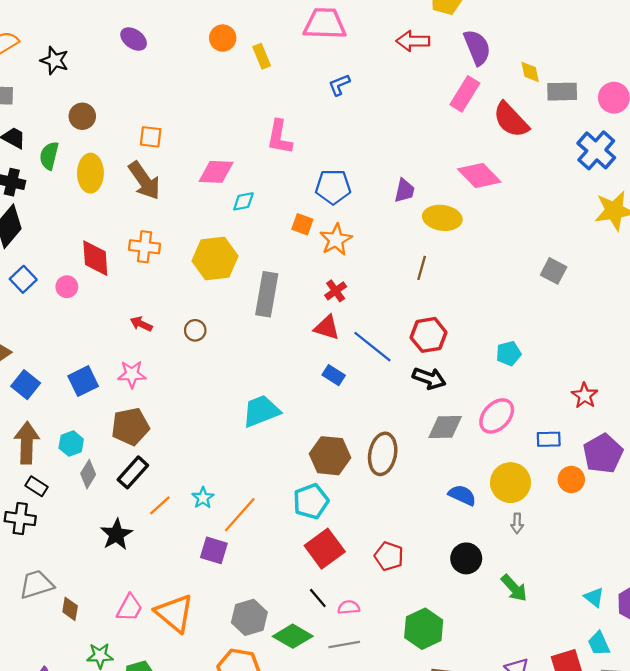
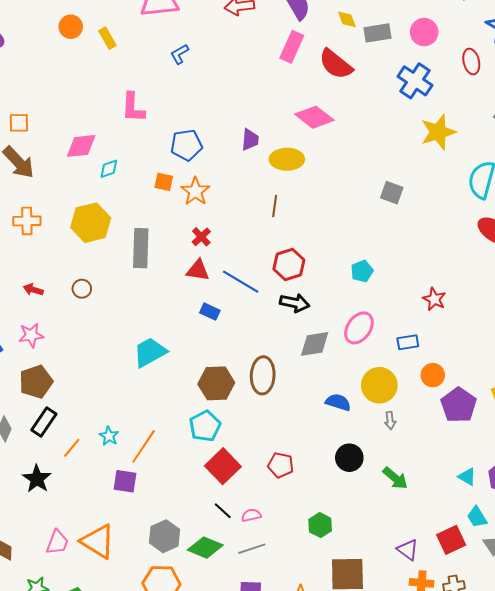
purple pentagon: (603, 454) -> (459, 405), moved
green hexagon: (424, 629) -> (320, 525), size x0.7

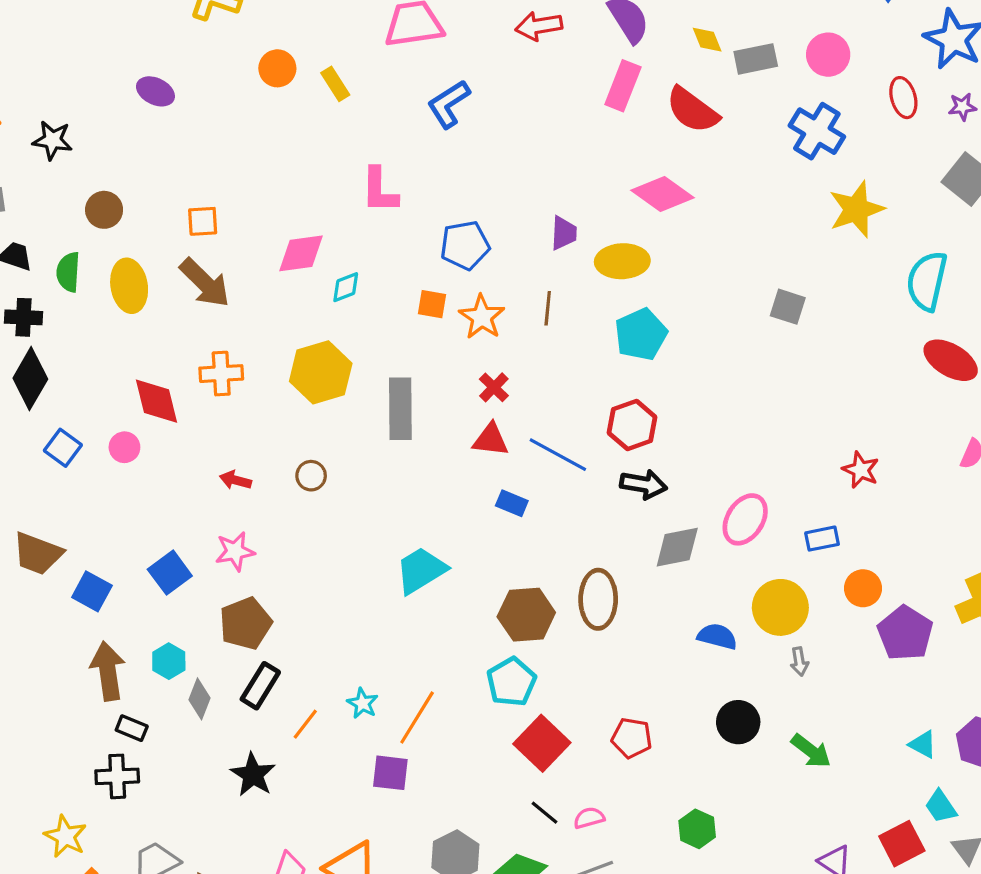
blue L-shape: (180, 54) -> (449, 104), size x1.5
brown line: (275, 206) -> (548, 308), moved
cyan pentagon: (362, 271) -> (641, 334), moved, size x1.5

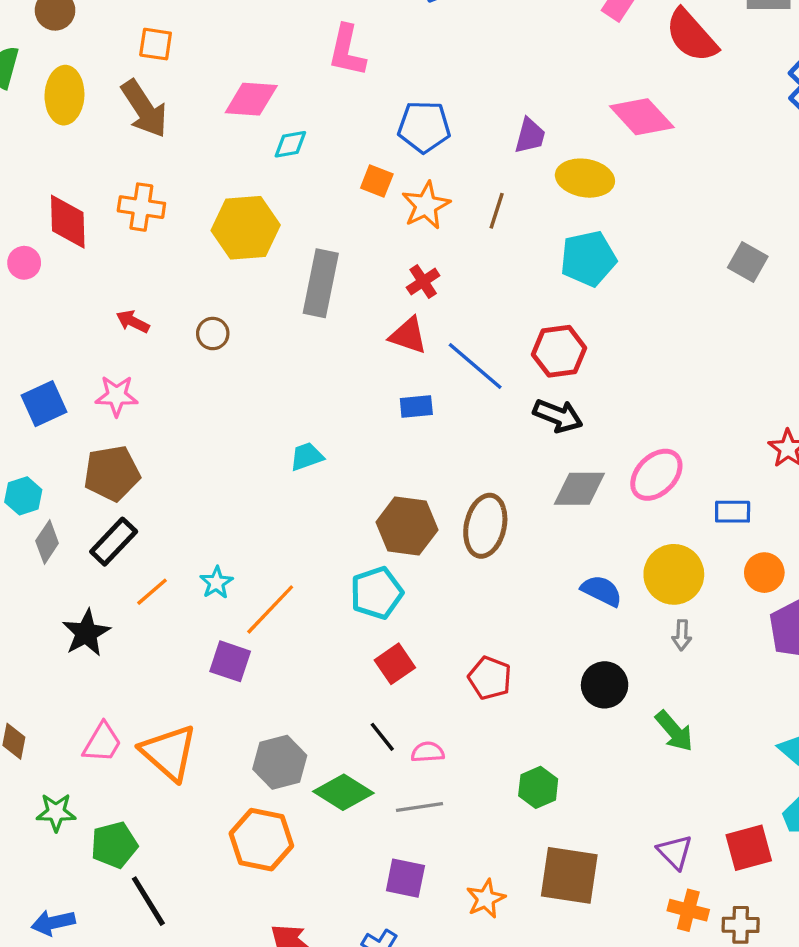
blue rectangle: (512, 503) -> (416, 407), turned -40
cyan trapezoid: (421, 570) -> (307, 457), size x0.6
red square: (542, 743) -> (395, 664), size x0.7

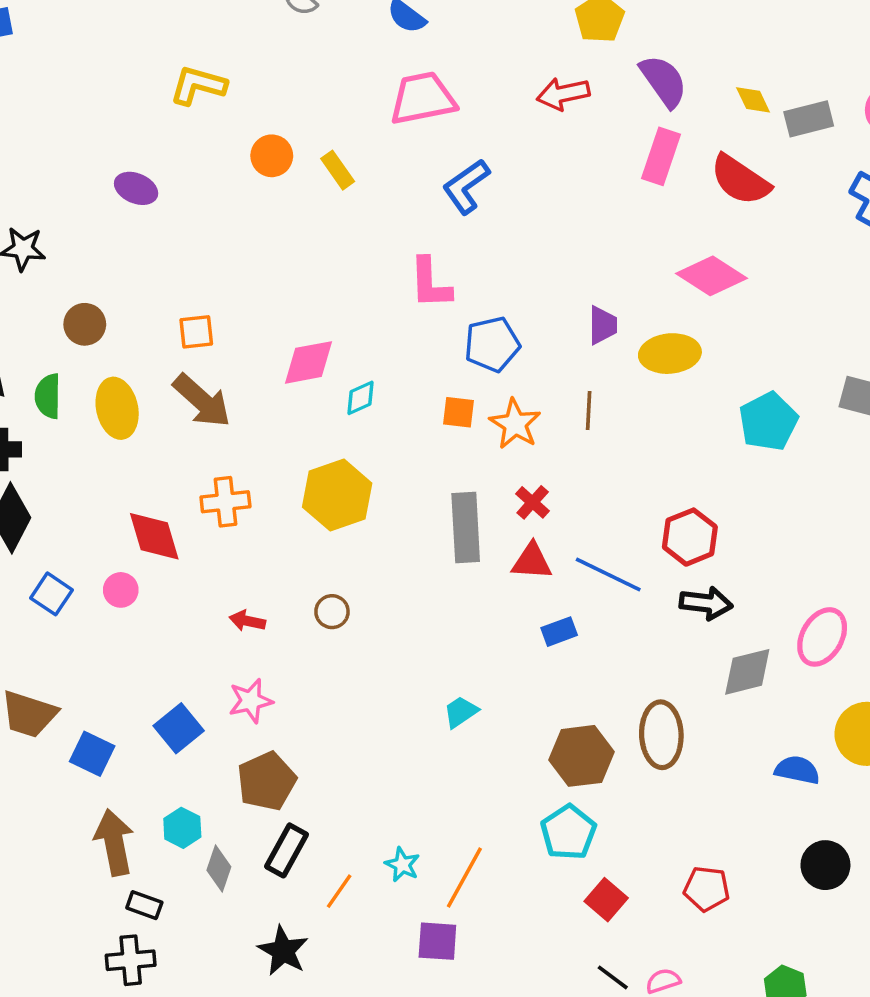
pink L-shape: (347, 51) -> (430, 283), moved
cyan pentagon: (588, 259) -> (768, 421), moved
gray rectangle: (321, 283) -> (466, 527), moved

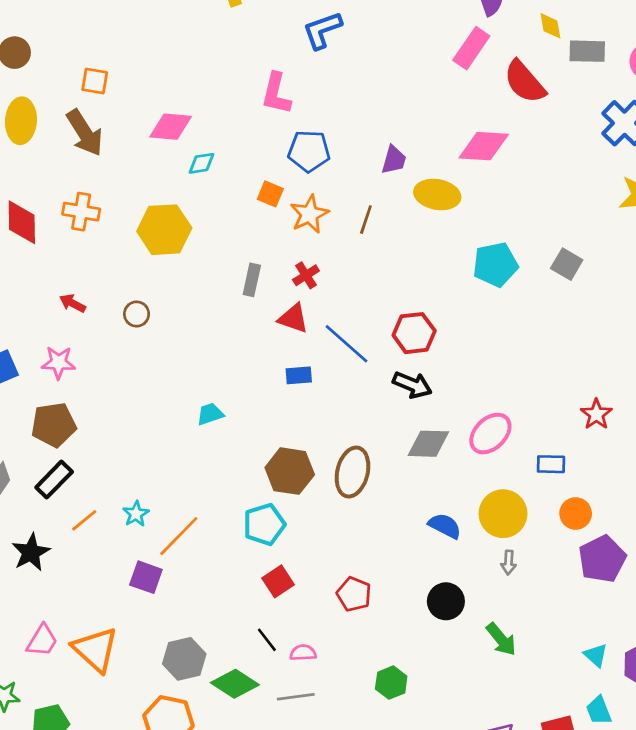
pink diamond: (711, 276) -> (484, 146), turned -45
gray rectangle: (466, 527) -> (252, 280), size x0.6

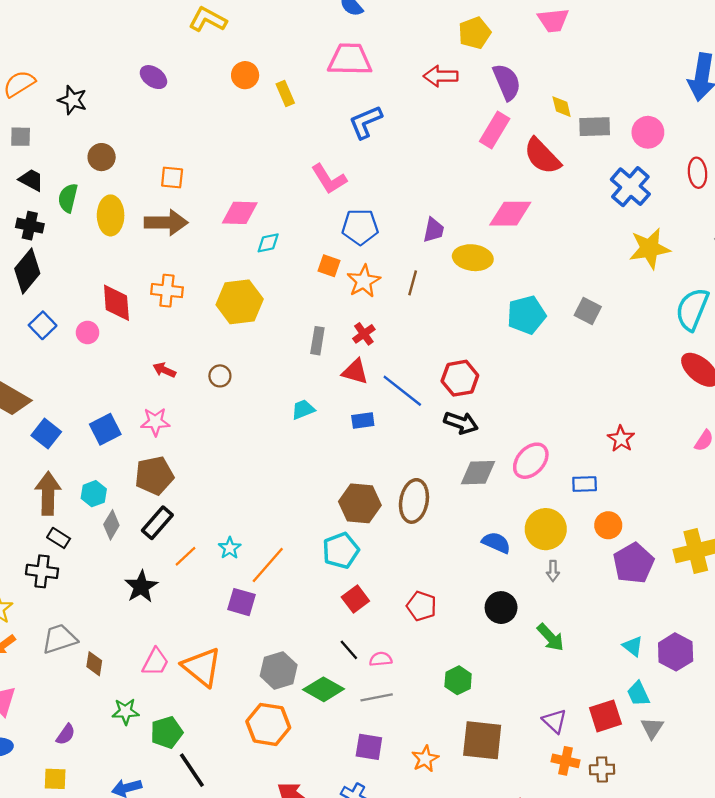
pink L-shape: (276, 94) -> (329, 179), turned -42
brown arrow: (85, 133) -> (166, 223), turned -54
cyan trapezoid: (210, 414) -> (303, 409), moved

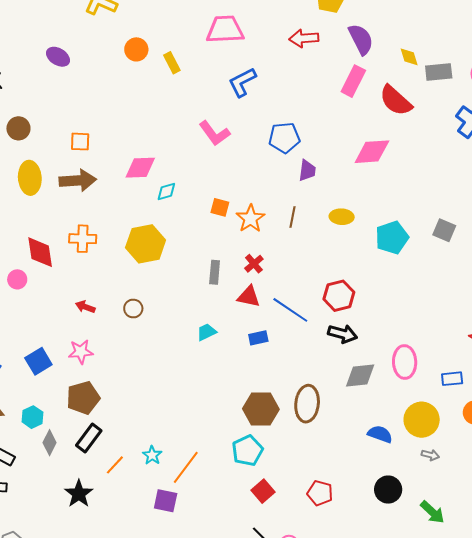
blue pentagon: (360, 227) -> (284, 138), moved
yellow ellipse: (473, 258) -> (342, 217), moved, size x0.7
pink ellipse: (531, 461) -> (405, 362), turned -40
gray arrow: (553, 571) -> (430, 455), turned -72

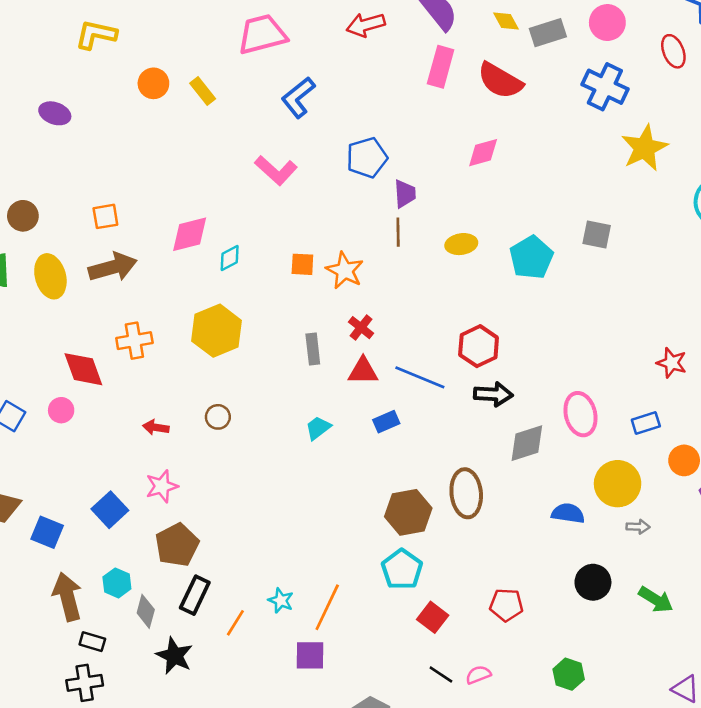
pink diamond: (372, 152) -> (483, 153), size x0.7
brown line: (293, 217) -> (398, 232), moved
black star: (79, 494) -> (174, 656), moved

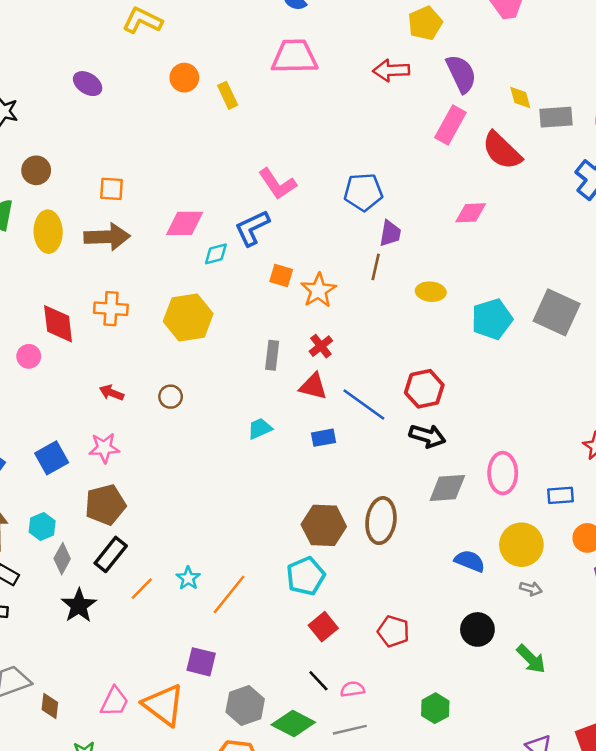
blue L-shape: (298, 97) -> (252, 228), moved
gray square: (597, 234) -> (557, 312), size x1.6
purple square: (310, 655) -> (201, 662), moved

